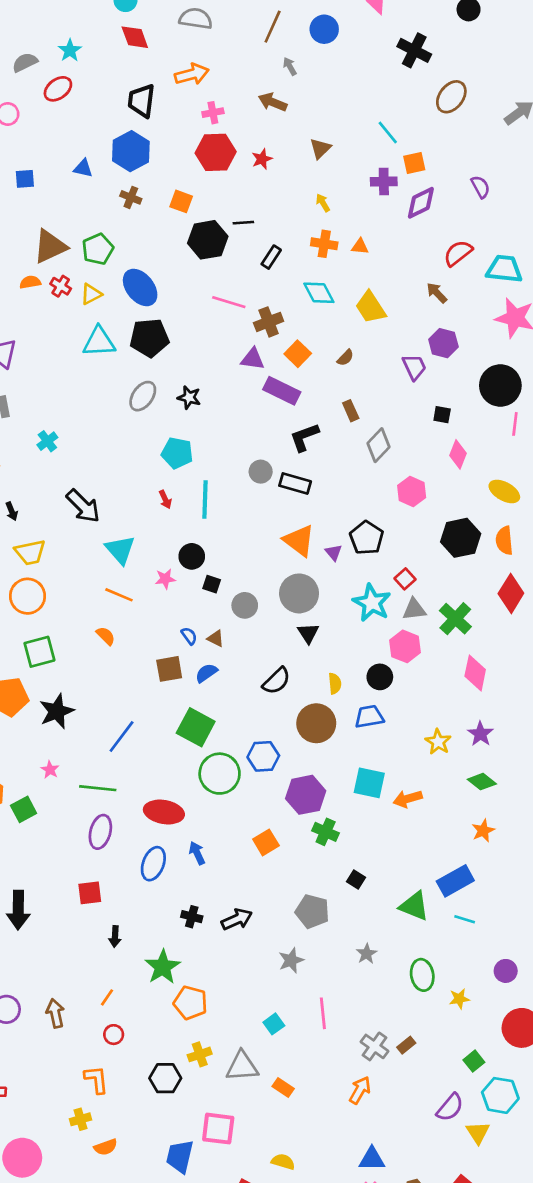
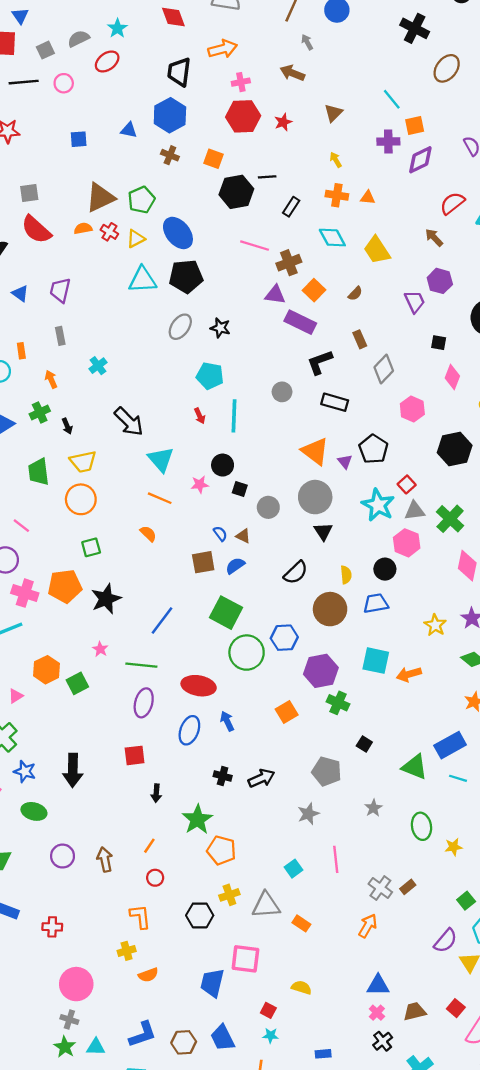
black rectangle: (295, 484) -> (335, 402), moved
green square: (39, 652) -> (91, 547), size x0.7

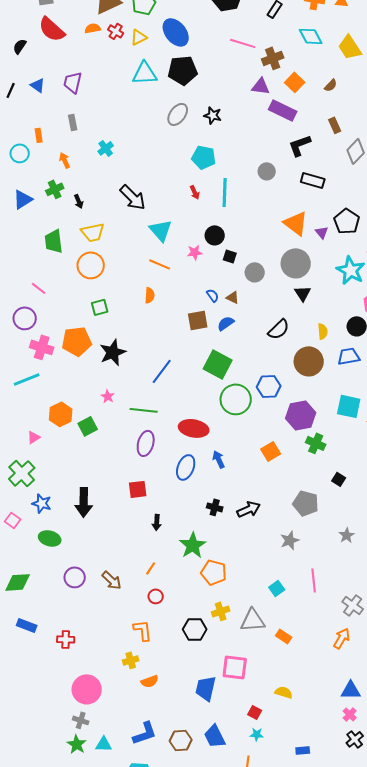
orange semicircle: (148, 534) -> (150, 295), turned 49
brown arrow: (105, 859) -> (112, 580), turned 145

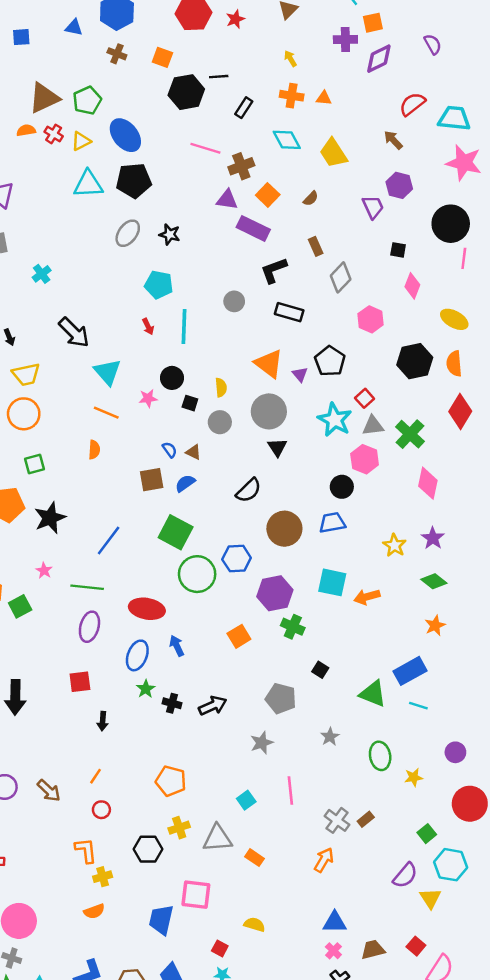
yellow semicircle: (323, 331) -> (221, 388), moved
green star: (193, 545) -> (146, 689), moved, size x0.6
yellow cross: (131, 660) -> (103, 877), moved

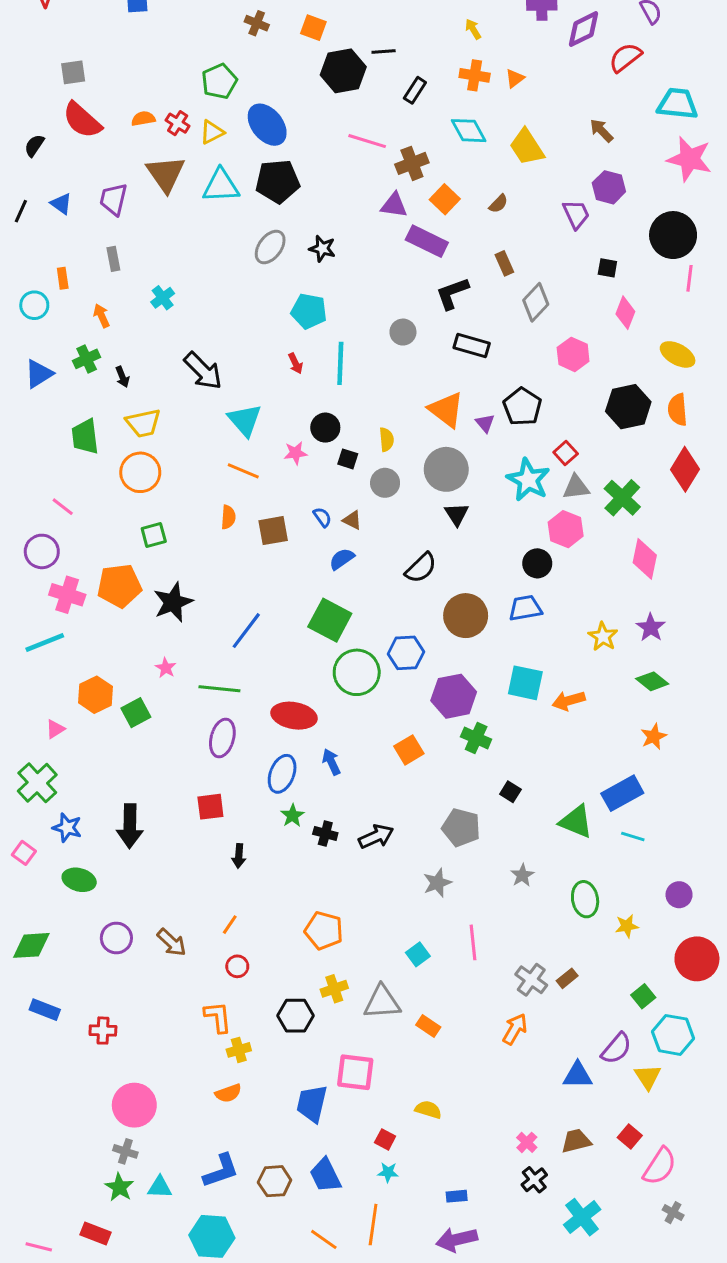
brown triangle: (44, 98) -> (166, 174), moved, turned -40
orange triangle: (324, 98) -> (515, 78), turned -42
red semicircle: (412, 104) -> (625, 57), moved
brown square: (152, 480) -> (273, 531), moved
blue triangle: (335, 922) -> (578, 1075), moved

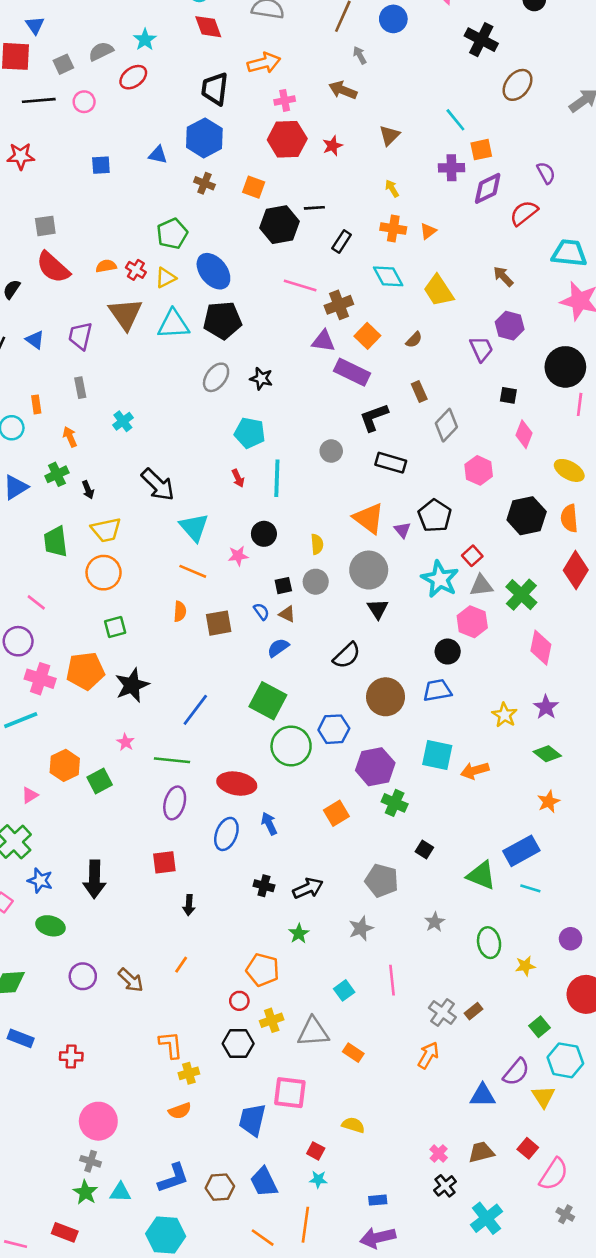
black square: (348, 459) -> (283, 586), moved, turned -30
green star: (293, 816) -> (299, 934), moved
red circle: (237, 966) -> (239, 1001), moved

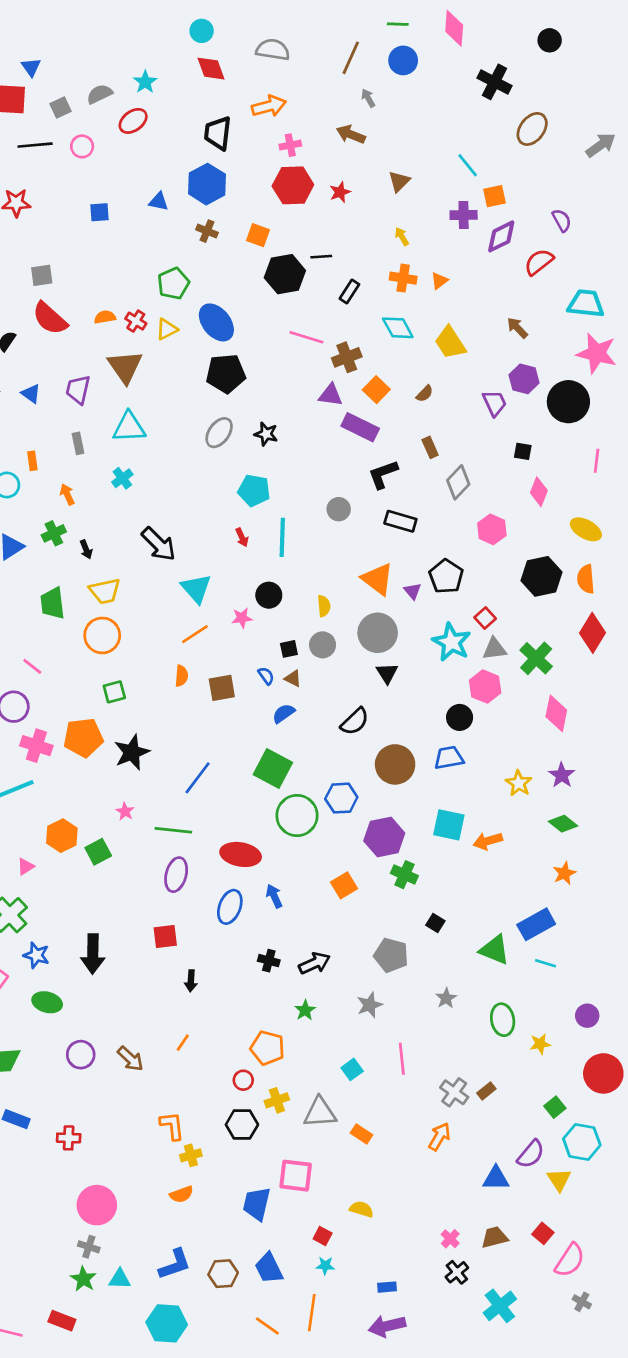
cyan triangle: (173, 324) -> (129, 427), moved
black circle: (565, 367) -> (568, 402), moved
orange line: (193, 571) -> (195, 634), turned -56

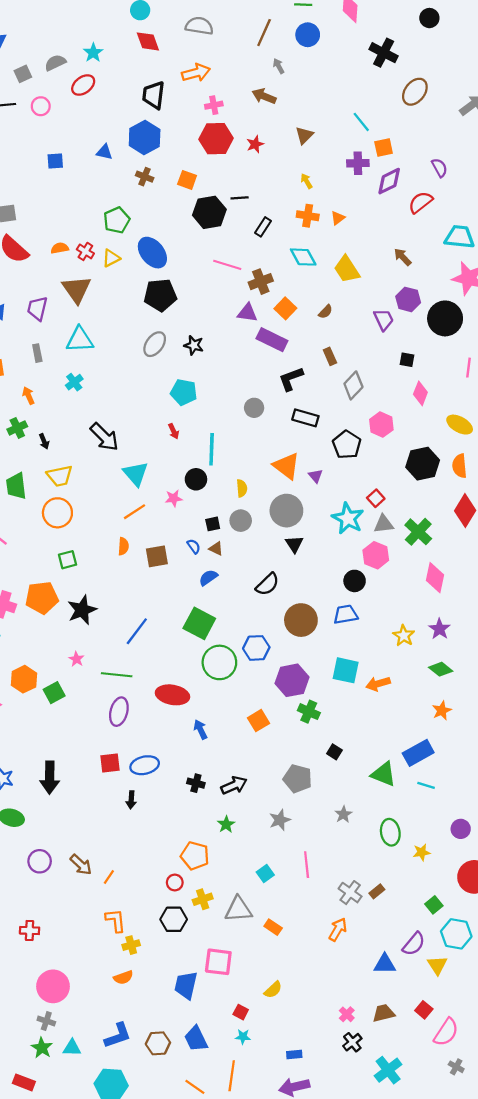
cyan line: (282, 537) -> (212, 449), moved
black pentagon: (446, 576) -> (347, 445), moved
blue ellipse: (230, 907) -> (145, 765), moved, turned 56
orange line: (183, 1043) -> (109, 877), moved
yellow semicircle: (361, 1209) -> (273, 990), turned 120

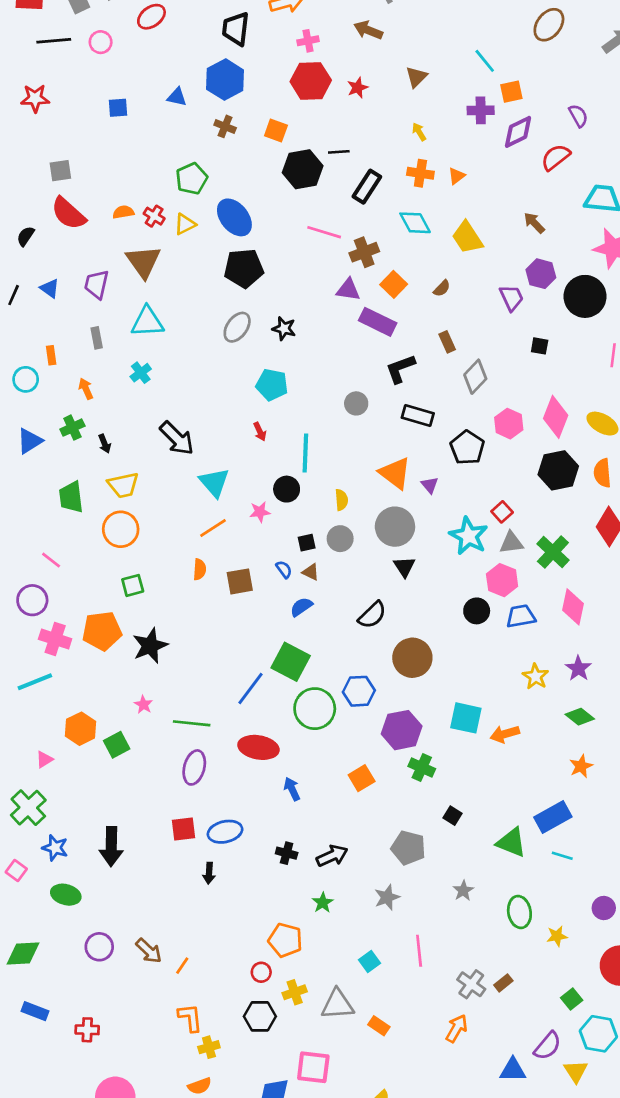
black rectangle: (263, 227) -> (367, 187), size x1.4
pink diamond: (420, 393) -> (556, 417), moved, size x1.4
blue trapezoid: (346, 614) -> (521, 616), moved
blue line: (137, 631) -> (250, 689), moved

